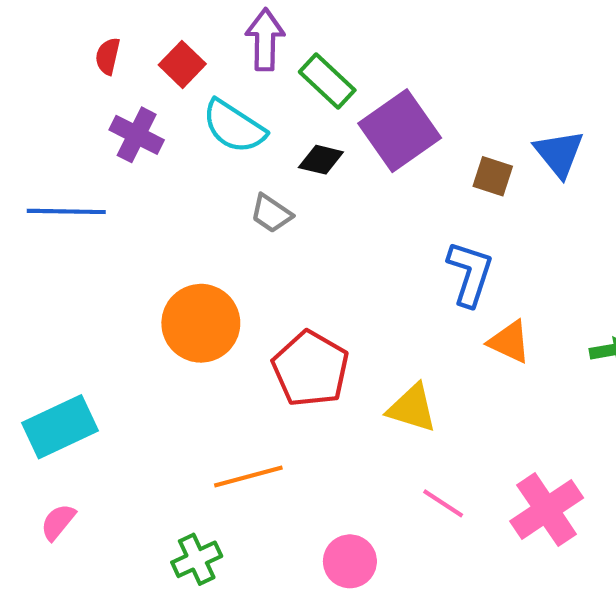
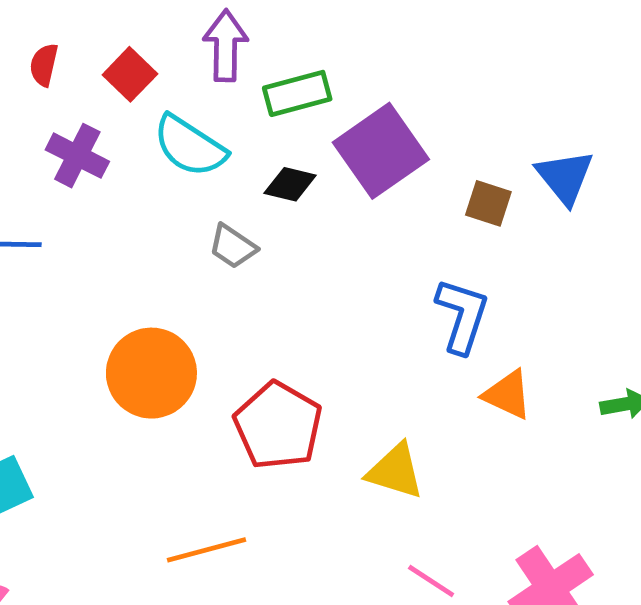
green rectangle: (327, 81) -> (297, 93), turned -58

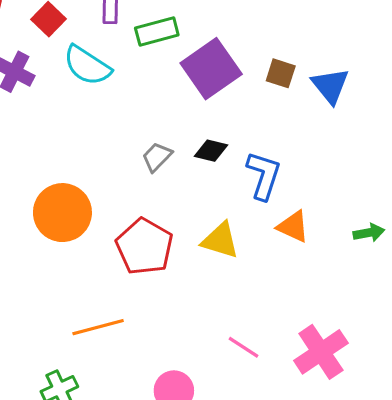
black diamond: (290, 184) -> (211, 151), moved
brown square: (488, 203) -> (281, 73), moved
gray trapezoid: (233, 246) -> (157, 157), moved, turned 100
yellow triangle: (395, 471) -> (220, 240), moved

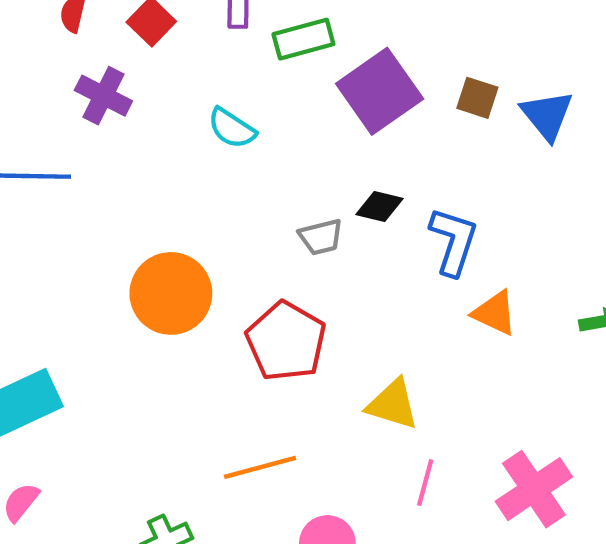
cyan semicircle: (87, 66) -> (232, 128), moved, size x0.7
gray trapezoid: (157, 157) -> (321, 237), moved, turned -148
yellow triangle: (220, 240) -> (393, 404), moved
orange line: (98, 327) -> (260, 467), moved
pink line: (244, 347) -> (425, 483), turned 72

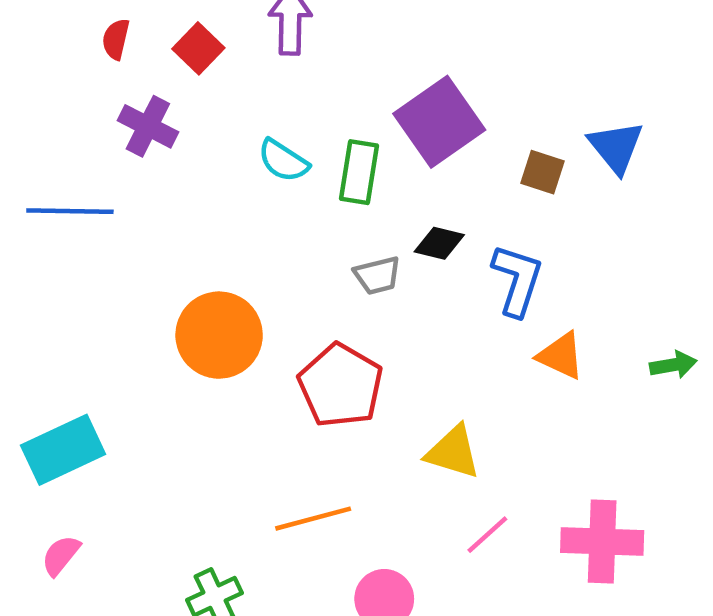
green rectangle: (303, 39) -> (359, 172), moved, turned -66
brown square: (477, 98) -> (542, 172), moved
pink line: (425, 483) -> (487, 535), turned 33
pink cross: (534, 489) -> (602, 542), turned 36

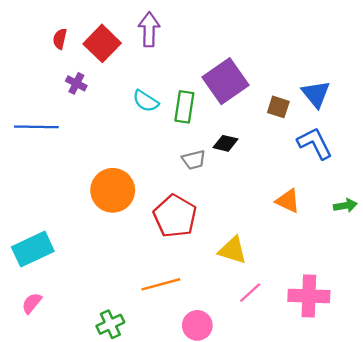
red square: (198, 48) -> (102, 43), size x1.4
purple cross: (148, 126) -> (76, 83), size x0.7
blue L-shape: (517, 280) -> (315, 143), moved, turned -45

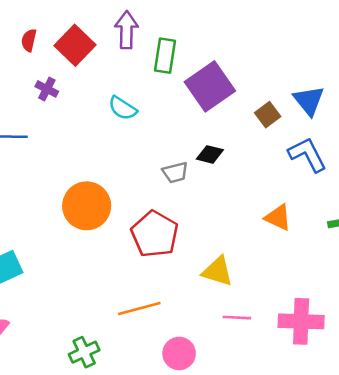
green rectangle: (184, 107) -> (165, 56), moved
brown square: (278, 107) -> (268, 115), turned 35
pink line: (250, 293) -> (237, 318), turned 45

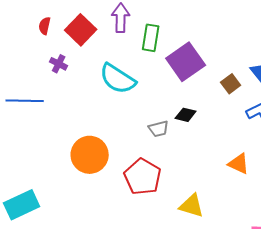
cyan semicircle: (123, 108) -> (118, 79), size x1.6

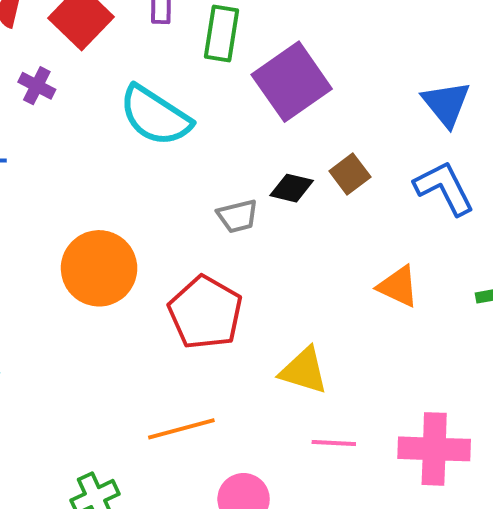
brown square: (231, 84) -> (350, 174), moved

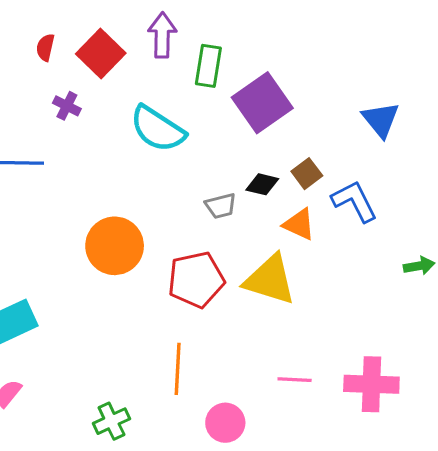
blue L-shape: (444, 188) -> (355, 201), moved
orange triangle: (398, 286) -> (299, 224), moved
red pentagon: (205, 312) -> (196, 280), turned 30
yellow triangle: (304, 371) -> (270, 280), moved, size x1.4
orange line: (181, 429) -> (178, 369), turned -72

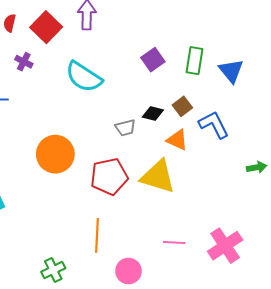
green rectangle: (208, 66) -> (195, 61), moved
purple square: (262, 103) -> (153, 60), size x0.6
pink cross: (371, 384) -> (225, 246), turned -36

